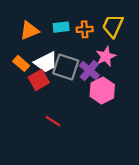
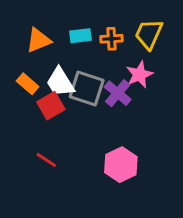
white trapezoid: (46, 62) -> (60, 82), turned 85
pink hexagon: (102, 90) -> (121, 165), moved
red line: (53, 121) -> (46, 160), moved

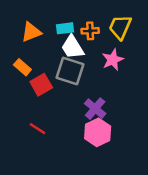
white trapezoid: (60, 82) -> (73, 47), moved
purple cross: (118, 93) -> (95, 109), moved

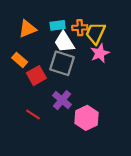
yellow trapezoid: (120, 27) -> (95, 33), moved
purple cross: (95, 109) -> (62, 100), moved

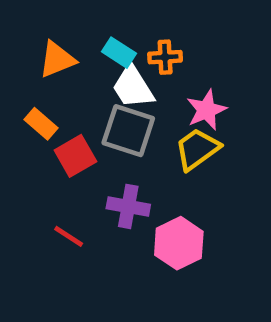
cyan rectangle: (58, 25) -> (119, 53), turned 40
yellow trapezoid: (95, 33) -> (197, 149), moved, turned 30
purple cross: (62, 100) -> (128, 206), turned -30

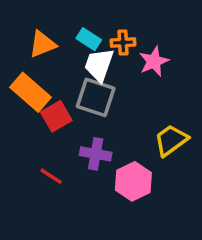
white trapezoid: (133, 87) -> (99, 65), turned 51
pink star: (206, 110) -> (154, 61), moved
orange rectangle: (41, 124) -> (30, 92), size x1.6
yellow trapezoid: (197, 149) -> (171, 140), moved

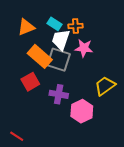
pink star: (154, 61) -> (84, 48), moved, turned 30
orange rectangle: (30, 92) -> (40, 56), moved
red square: (56, 116) -> (30, 82), moved
red line: (51, 176) -> (17, 136), moved

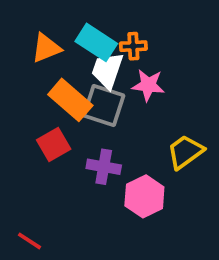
cyan rectangle: (55, 24) -> (96, 42), size x1.5

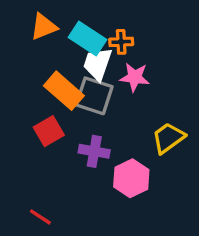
orange triangle: (46, 48) -> (44, 27), moved
red line: (29, 241) -> (40, 217), moved

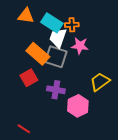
orange triangle: (44, 27) -> (26, 16), turned 30

